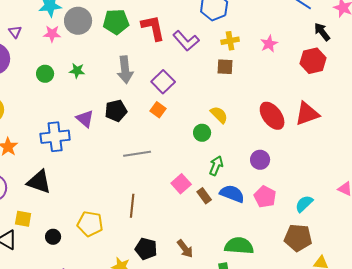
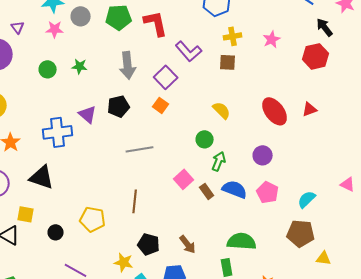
gray circle: (78, 21) -> (81, 16), size x0.7
purple L-shape: (186, 41) -> (189, 51), moved
red triangle: (307, 114) -> (310, 109), size x0.6
green circle: (202, 133) -> (205, 139), moved

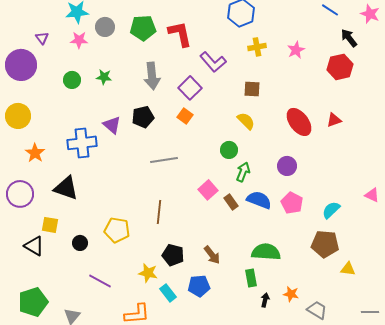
brown square: (228, 62) -> (252, 89), moved

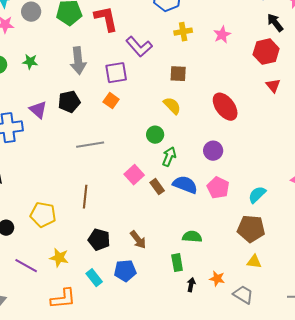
purple square: (190, 88) -> (116, 73), turned 35
red triangle: (334, 120) -> (273, 86), moved, turned -49
green semicircle: (266, 252) -> (192, 237), size x0.7
yellow triangle: (348, 269) -> (254, 262), moved
yellow star: (148, 273) -> (59, 258), moved

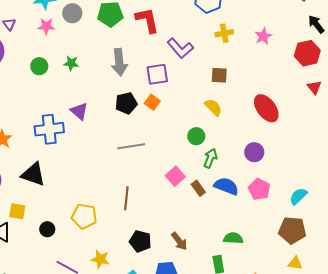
black pentagon: (69, 102) -> (126, 103), moved

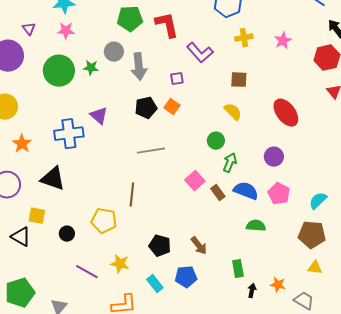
gray circle: (72, 13) -> (114, 52), moved
green circle: (39, 66) -> (59, 71), size x1.8
purple square: (157, 74) -> (177, 79), size x0.6
brown line: (126, 198) -> (132, 195), moved
green semicircle: (233, 238) -> (256, 226), moved

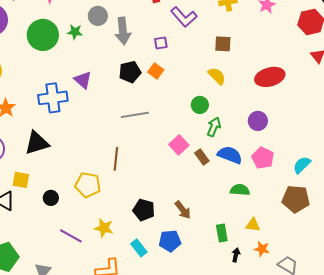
red ellipse: (286, 113) -> (270, 77), turned -68
black triangle: (53, 179) -> (37, 143), turned -36
yellow triangle: (315, 268) -> (253, 225), moved

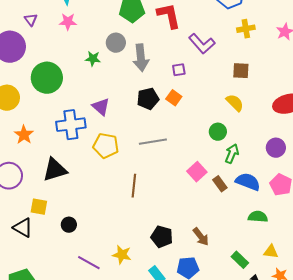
green circle: (43, 35) -> (47, 78), moved
yellow pentagon: (88, 185) -> (106, 146), moved
green rectangle: (222, 233) -> (240, 260), turned -36

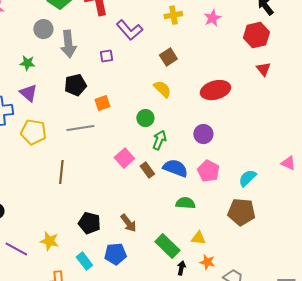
green star: (93, 59) -> (27, 63), moved
brown square: (241, 71) -> (168, 57), turned -36
orange square: (174, 98) -> (102, 103), moved, turned 35
green rectangle: (240, 260) -> (167, 246), size x1.4

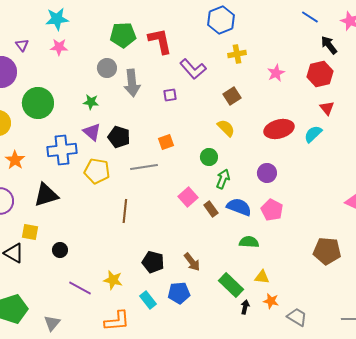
pink star: (212, 18) -> (276, 73), moved
black pentagon: (75, 85) -> (119, 137), moved, turned 30
cyan semicircle: (247, 178) -> (313, 134), moved
brown pentagon: (241, 212) -> (327, 251), moved

